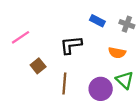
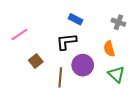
blue rectangle: (97, 21) -> (76, 19), moved
orange semicircle: (117, 53) -> (109, 49), turned 63
purple circle: (101, 89) -> (83, 65), moved

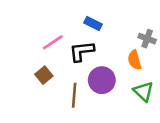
gray cross: (118, 22) -> (147, 39), moved
pink line: (19, 34) -> (53, 42), moved

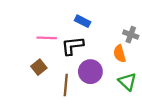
pink line: (53, 42) -> (47, 38), turned 36

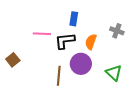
blue rectangle: (83, 21) -> (74, 19), turned 72
orange semicircle: (120, 54) -> (91, 42), moved, turned 35
brown square: (39, 67) -> (13, 60), moved

